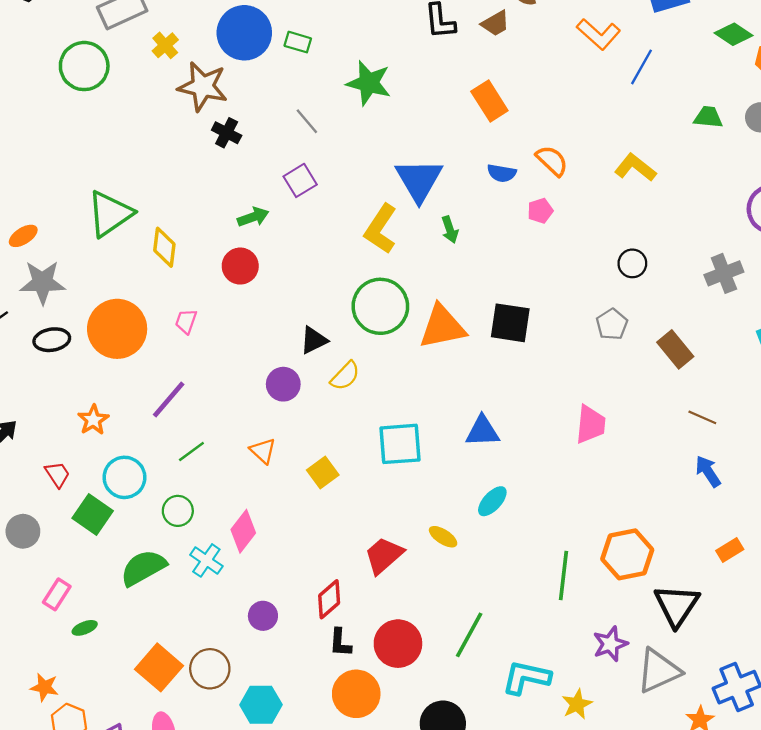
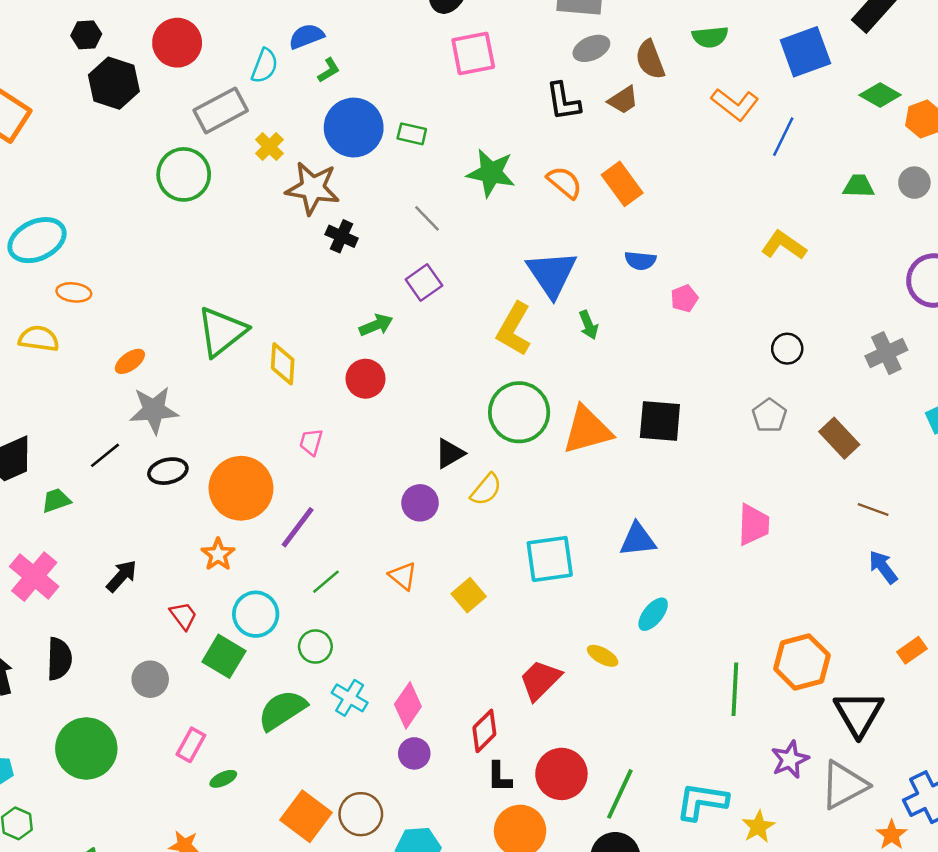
orange semicircle: (552, 161) -> (564, 182), moved
orange circle: (117, 329) -> (241, 488), moved
pink diamond: (243, 531) -> (408, 705), moved
green line: (469, 635) -> (620, 794), moved

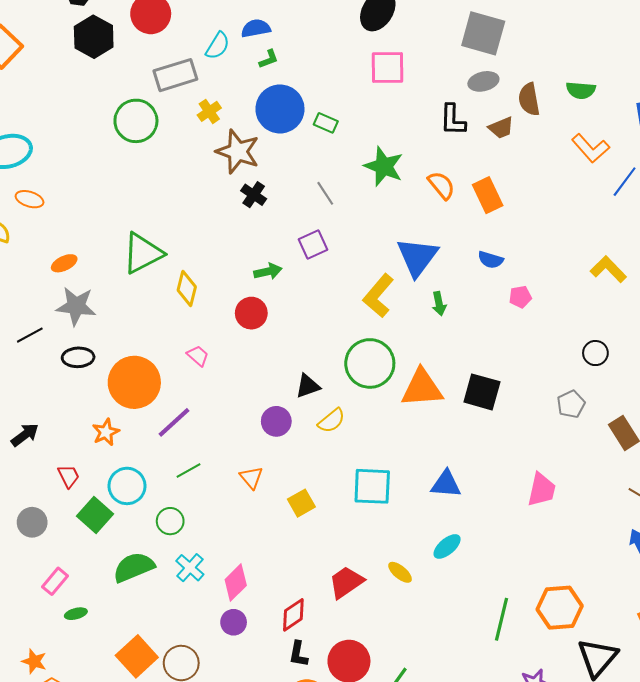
pink trapezoid: (311, 442) -> (198, 356), turned 105

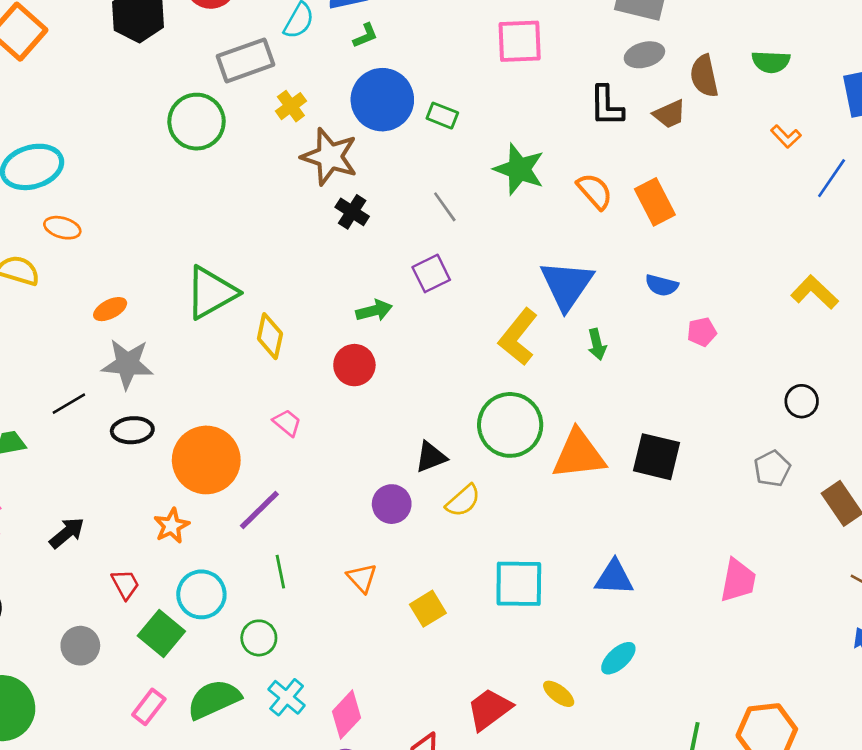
orange L-shape: (590, 148) -> (786, 136), size x0.6
green line: (189, 470) -> (280, 572), turned -70
pink rectangle: (55, 581) -> (149, 707), moved

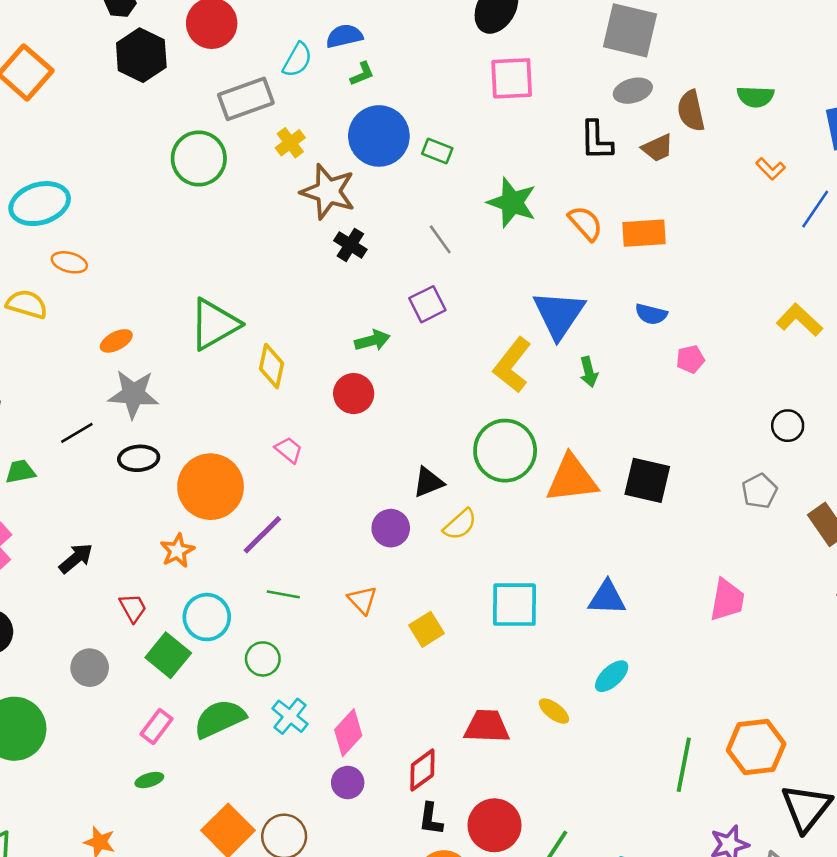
orange rectangle: (655, 202) -> (644, 233), turned -66
green line: (280, 572) -> (283, 594), turned -68
red trapezoid: (489, 709) -> (487, 726), turned 39

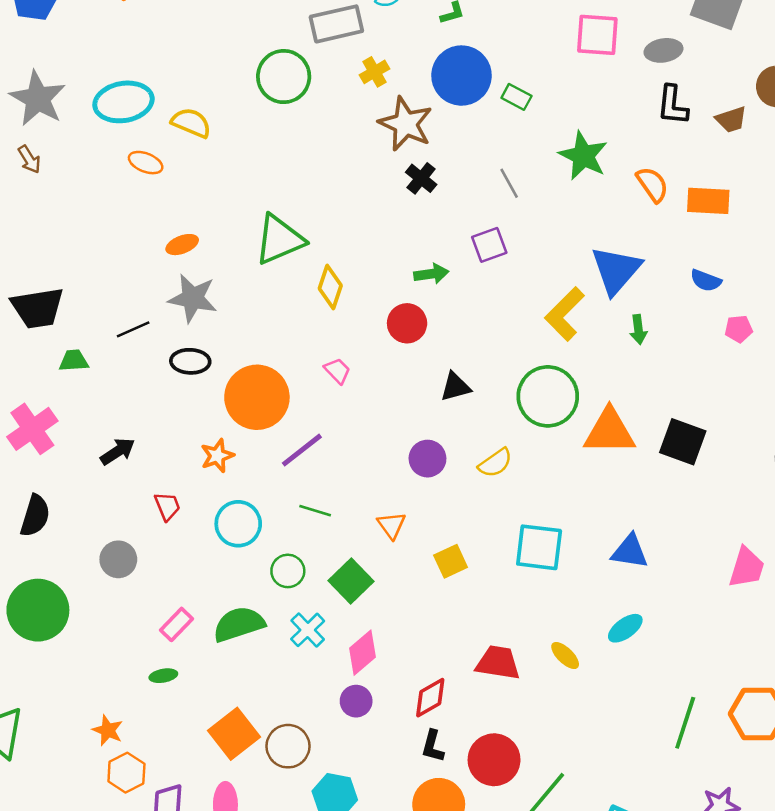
gray ellipse: (633, 91) -> (663, 50), moved
yellow semicircle: (27, 304) -> (191, 123), moved
black triangle: (428, 482) -> (455, 387), moved
green square: (168, 655) -> (351, 581), moved

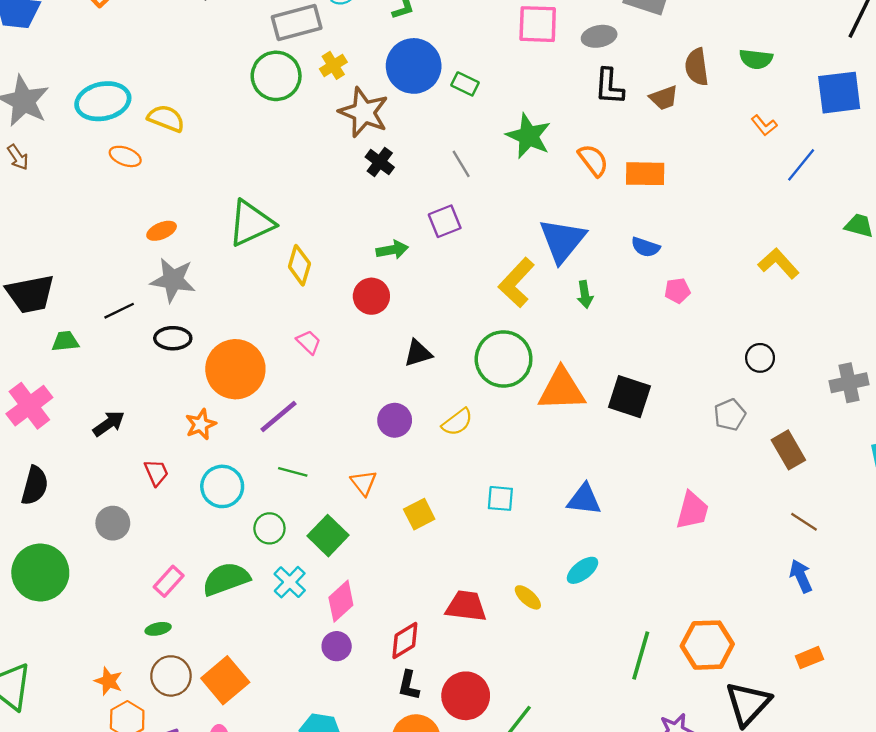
green circle: (284, 77) -> (276, 76), moved
cyan square: (539, 547) -> (500, 498), size x0.6
brown circle: (288, 746) -> (171, 676), moved

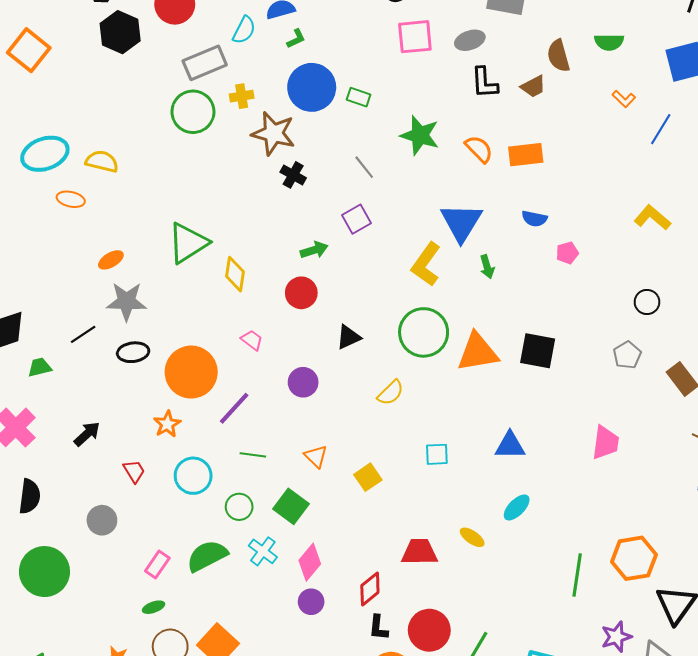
yellow cross: (333, 65) -> (242, 96), turned 30
purple circle: (395, 420) -> (303, 382), moved

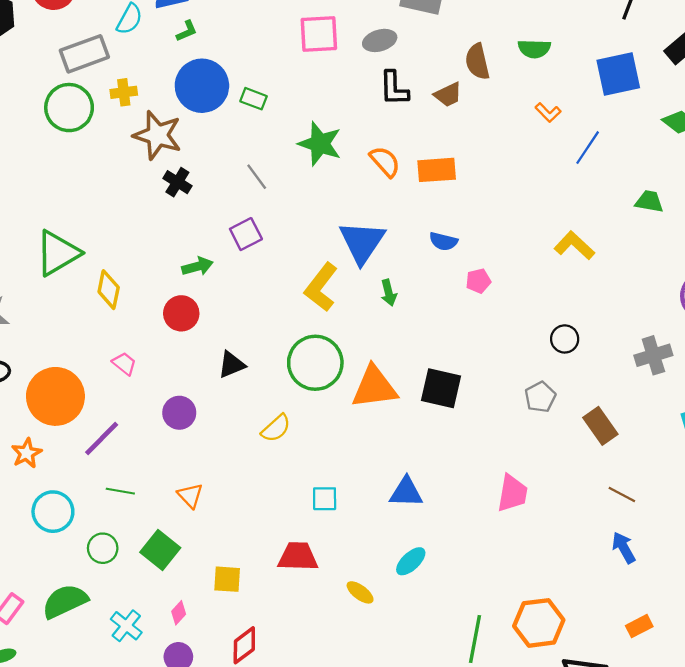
yellow square: (368, 477) -> (227, 579), moved, turned 36
cyan cross: (263, 551) -> (126, 626), moved
red trapezoid: (419, 552) -> (298, 557), moved
pink diamond: (310, 562) -> (179, 613), size x0.6

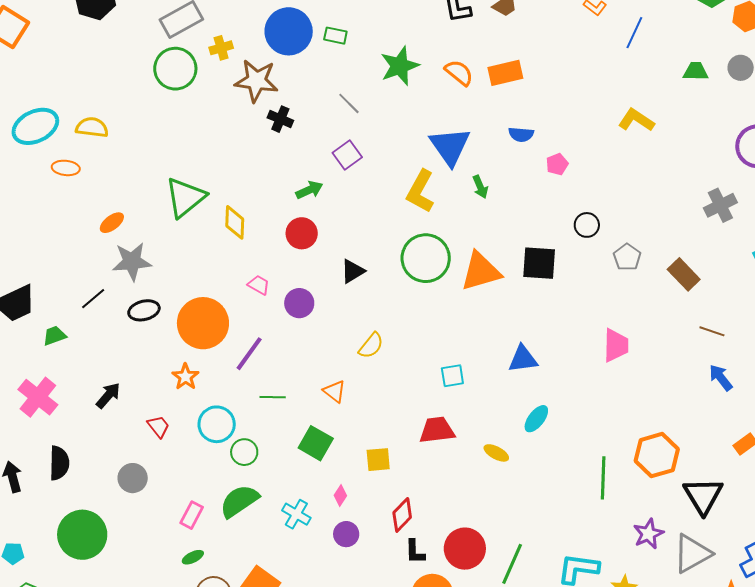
green star: (320, 144) -> (400, 66), turned -30
black circle: (565, 339) -> (587, 225), moved
purple circle: (179, 413) -> (299, 303), moved
yellow semicircle: (276, 428) -> (371, 346), moved
green circle: (103, 548) -> (244, 452), moved

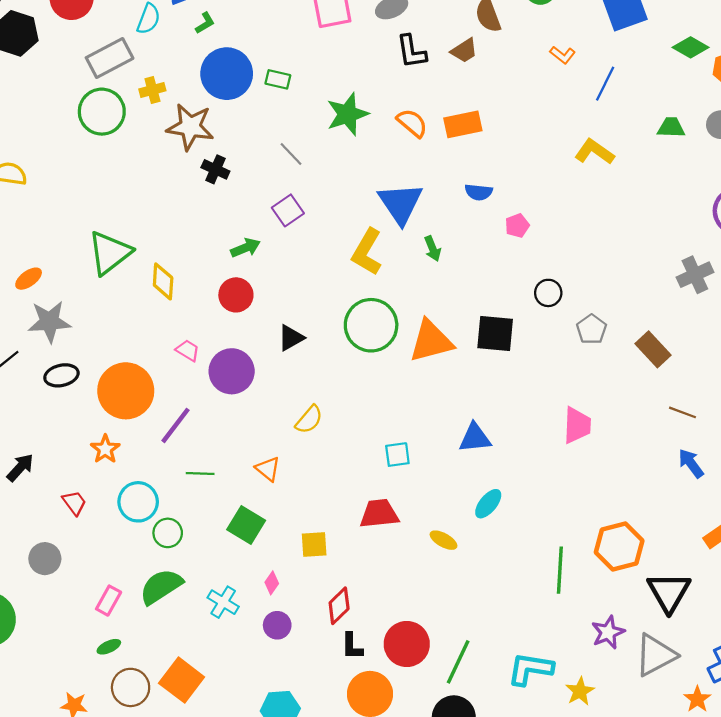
yellow L-shape: (636, 120) -> (594, 152), moved
purple circle: (299, 303) -> (232, 371), size x1.4

